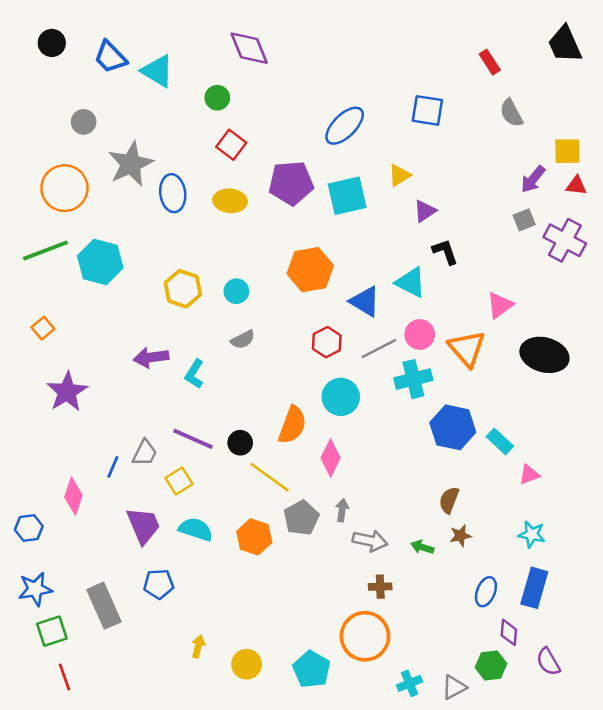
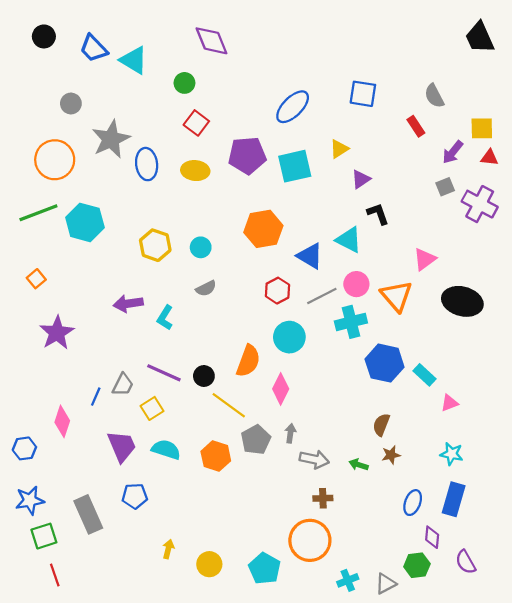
red rectangle: (490, 62) -> (416, 126), moved

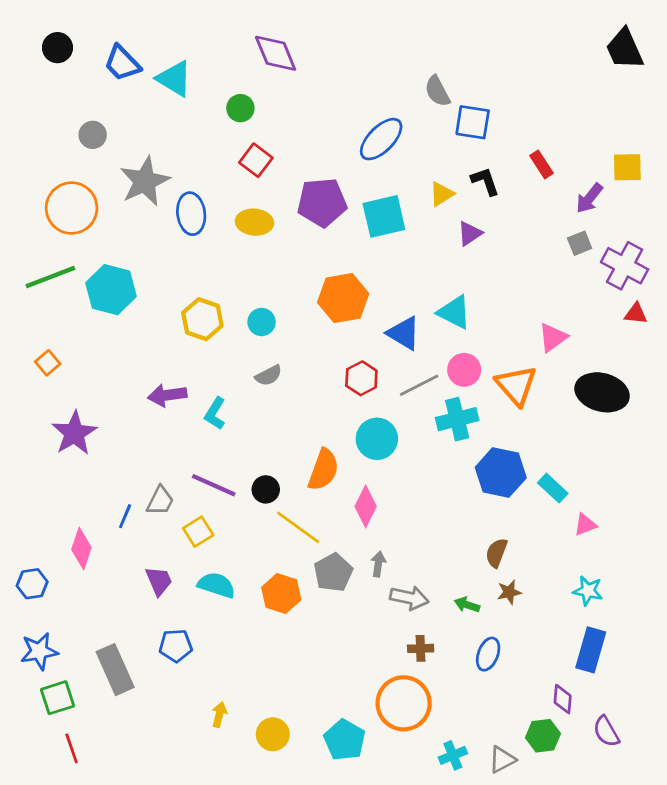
gray semicircle: (434, 96) -> (437, 91), moved
red triangle: (489, 158) -> (636, 314), moved
black L-shape: (378, 214) -> (485, 181), moved
purple trapezoid: (122, 446) -> (159, 581), size x0.7
blue ellipse: (413, 503) -> (488, 654), moved

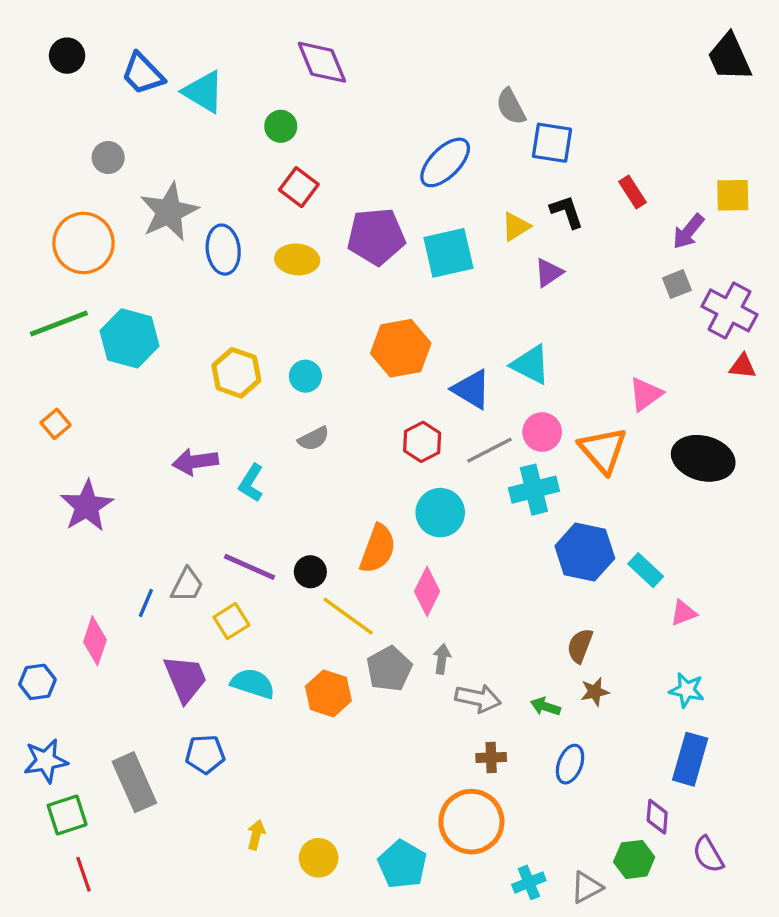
purple trapezoid: (159, 581) -> (185, 679), size x1.4

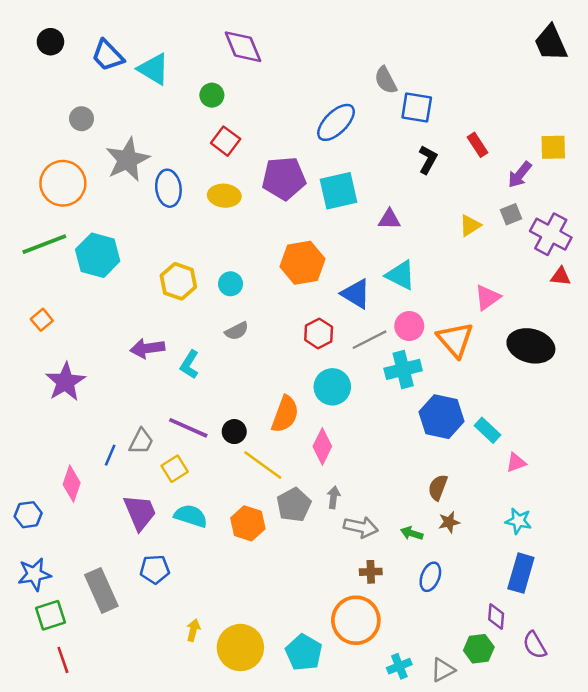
black L-shape: (567, 212) -> (428, 160), turned 48
yellow triangle: (516, 227) -> (470, 225), moved
purple triangle: (549, 273) -> (389, 219), moved, turned 35
yellow circle: (319, 858) -> (240, 648), size x1.6

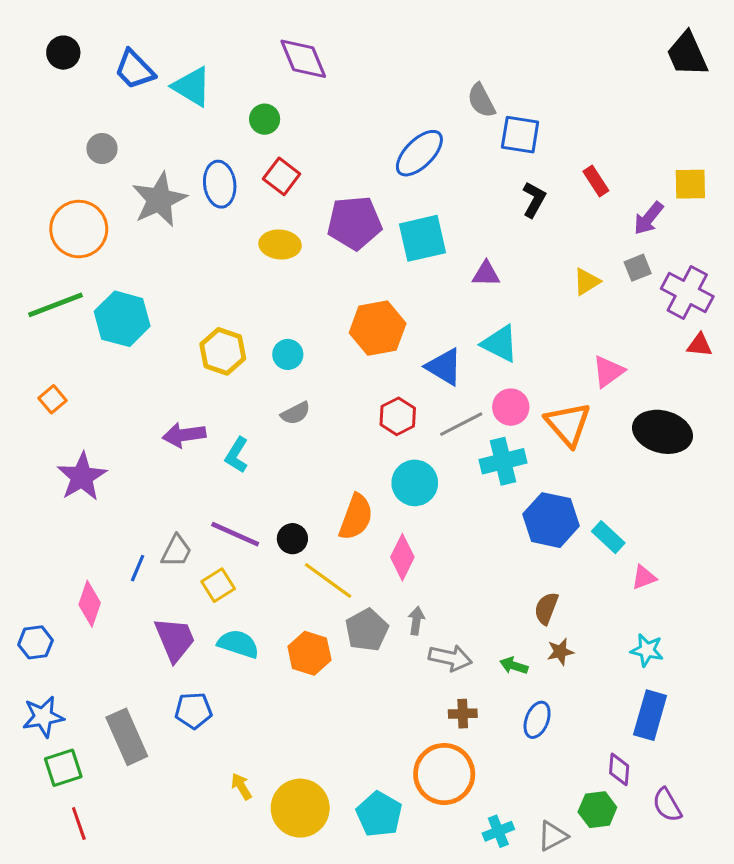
blue ellipse: (168, 188) -> (220, 184), moved
yellow arrow: (193, 630) -> (241, 786), turned -45

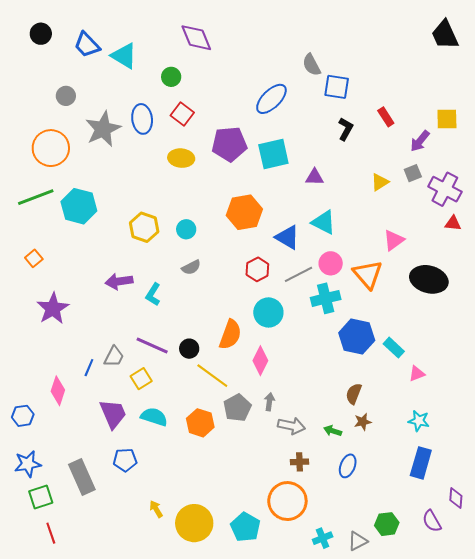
purple diamond: (619, 769) -> (456, 498), moved

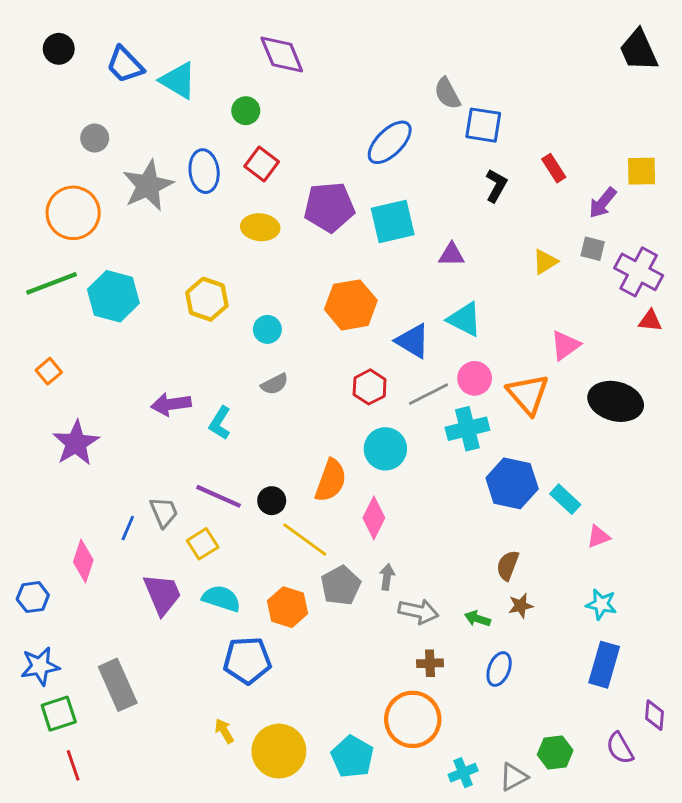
gray square: (413, 173) -> (593, 249), turned 36
yellow hexagon: (144, 227) -> (207, 299), moved
gray trapezoid: (114, 357) -> (164, 512), turned -50
blue pentagon: (125, 460) -> (247, 660), moved, size x1.4

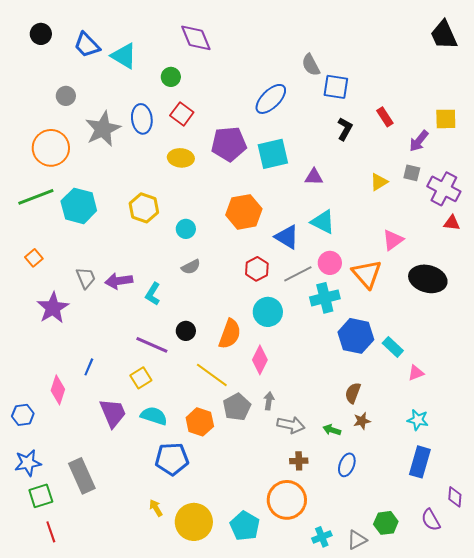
black circle: (272, 501) -> (186, 331), moved
gray trapezoid: (164, 512) -> (86, 278), moved

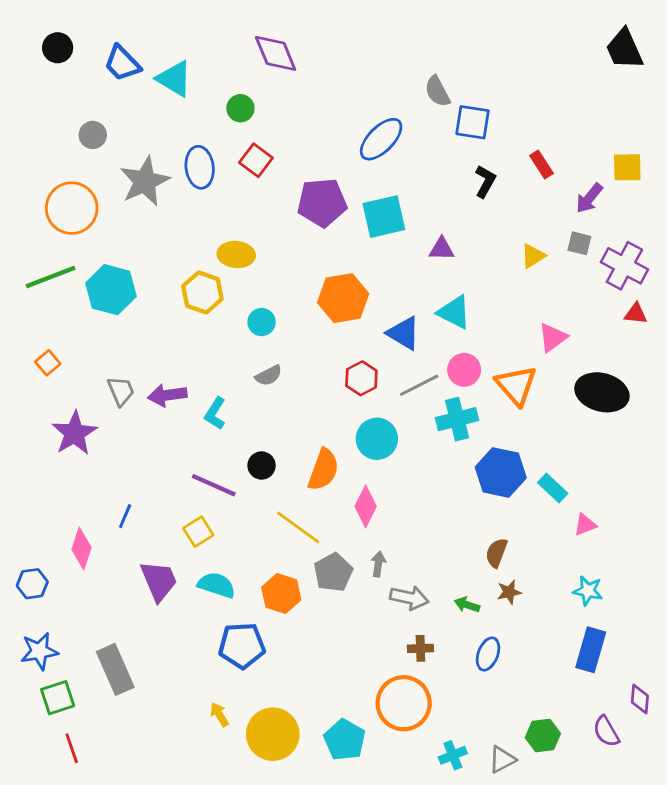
yellow ellipse: (181, 158) -> (236, 255), moved

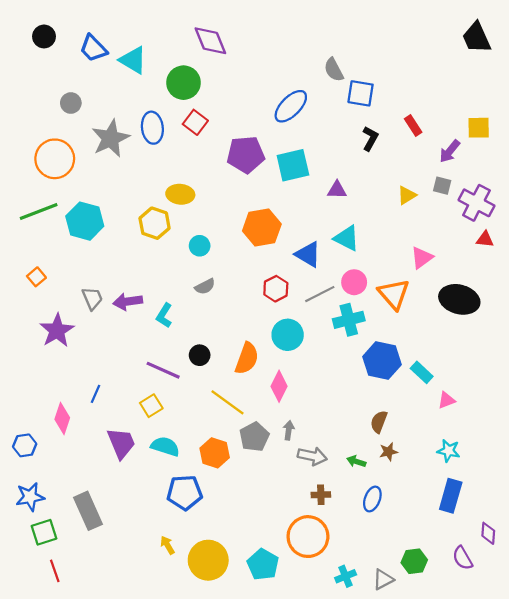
green circle: (240, 108) -> (184, 83), size x1.6

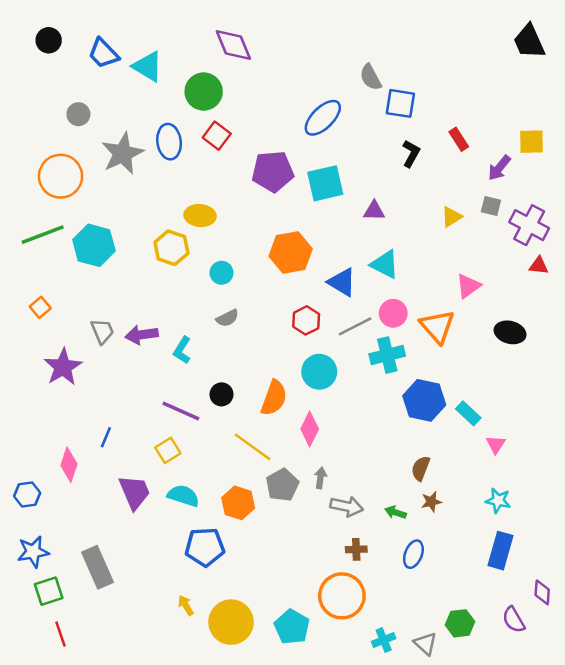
black ellipse: (459, 299) -> (510, 332), size x0.7
pink triangle: (446, 400) -> (496, 444), turned -36
gray triangle: (383, 579) -> (425, 644), turned -50

